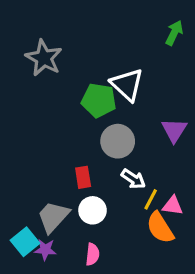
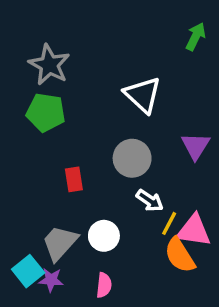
green pentagon: (99, 100) -> (46, 112), moved
red rectangle: (83, 177) -> (74, 179), moved
pink triangle: (173, 206) -> (194, 231), size x1.5

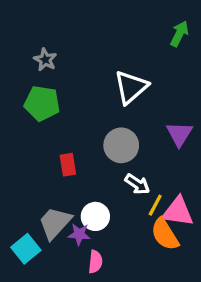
gray star: (49, 65) -> (45, 60), size x0.6
white triangle: (143, 95) -> (131, 87), turned 36
purple star: (51, 280) -> (79, 234), moved

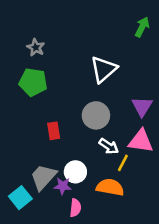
pink triangle: (178, 212) -> (141, 141), moved
orange semicircle: (165, 234) -> (110, 187), moved, turned 132

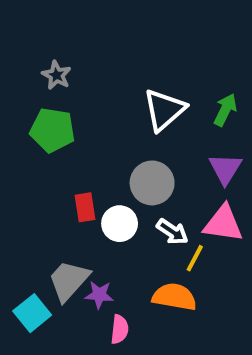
green arrow: (142, 27) -> (225, 110), moved
white circle: (75, 172) -> (120, 224), moved

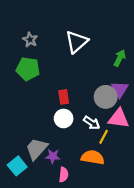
white triangle: (164, 110) -> (77, 42), moved
gray circle: (152, 183) -> (106, 97), moved
red rectangle: (85, 207) -> (64, 97), moved

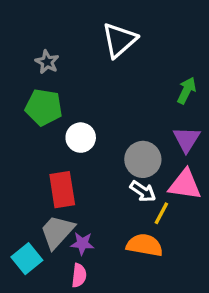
white triangle: (77, 42) -> (119, 40), moved
red rectangle: (64, 97) -> (62, 190), moved, size x1.5
gray circle: (106, 97) -> (143, 159), moved
white circle: (64, 118) -> (81, 138), moved
pink semicircle: (64, 175) -> (79, 275), moved

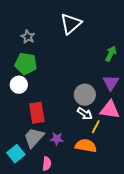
white circle: (81, 138) -> (19, 85), moved
purple star: (82, 243) -> (57, 139), moved

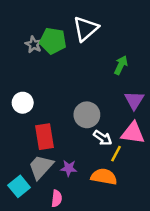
green arrow: (111, 54) -> (121, 65), moved
green pentagon: (26, 64) -> (53, 41), moved
gray circle: (85, 95) -> (87, 115), moved

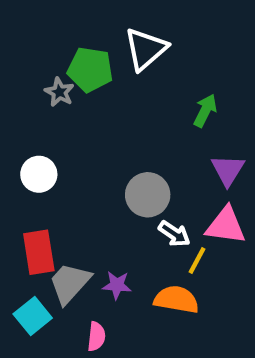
gray star: (34, 45) -> (59, 92), moved
red rectangle: (44, 137) -> (39, 252), moved

